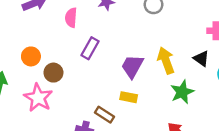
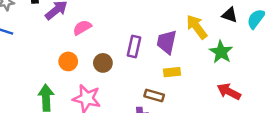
pink semicircle: (71, 18) -> (82, 28), moved, turned 72
purple rectangle: (90, 48) -> (134, 46), moved
brown circle: (53, 73) -> (103, 63), moved

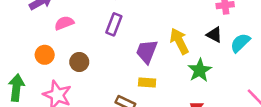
purple rectangle: (134, 46) -> (114, 24), moved

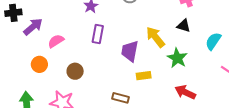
cyan semicircle: (240, 43) -> (213, 41), moved
orange circle: (45, 55) -> (39, 64), moved
yellow rectangle: (147, 83) -> (144, 76), moved

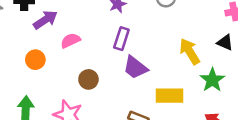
purple trapezoid: (130, 51) -> (135, 68), moved, turned -70
orange circle: (39, 64) -> (35, 60), moved
yellow rectangle: (144, 76) -> (170, 96), size x1.5

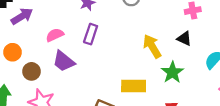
pink semicircle: (70, 41) -> (55, 35), moved
purple trapezoid: (135, 68) -> (64, 61), moved
brown circle: (88, 79) -> (31, 71), moved

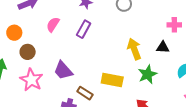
pink semicircle: (55, 35) -> (53, 24), turned -42
black triangle: (184, 39) -> (163, 47), turned -32
purple trapezoid: (64, 61) -> (63, 70), moved

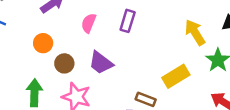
purple trapezoid: (63, 70) -> (101, 63), moved
yellow rectangle: (112, 80) -> (176, 76), turned -30

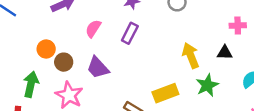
orange circle: (43, 43) -> (46, 49), moved

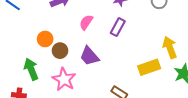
green arrow: (31, 84) -> (31, 69), turned -35
yellow rectangle: (165, 93) -> (149, 67), moved

